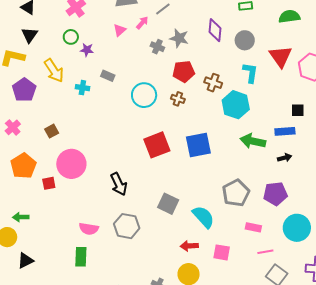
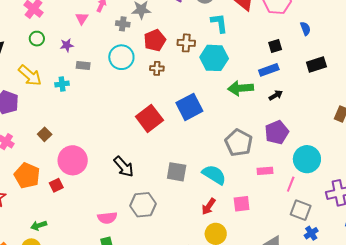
purple star: (87, 50) -> (67, 45), moved
cyan circle: (144, 95) -> (121, 57), moved
red arrow: (189, 246) -> (209, 206), turned -36
pink line: (265, 252) -> (291, 184), moved, turned -42

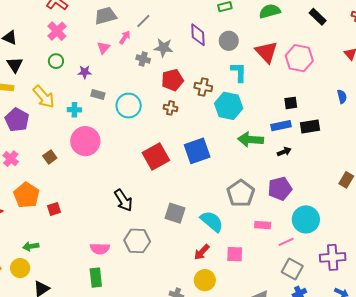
blue semicircle: (305, 29) -> (342, 97), moved
cyan circle: (121, 57) -> (129, 106), moved
black rectangle: (316, 65) -> (310, 127), moved
pink circle: (73, 160) -> (85, 141), moved
pink line: (291, 184) -> (286, 242), turned 35

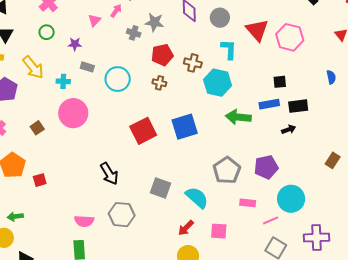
black arrow: (284, 152) -> (289, 129), moved

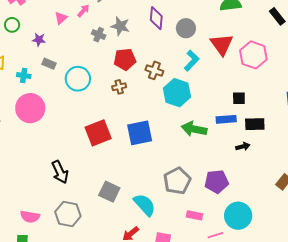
cyan L-shape: (229, 49) -> (192, 61), turned 35
brown cross: (159, 83) -> (119, 87), turned -32

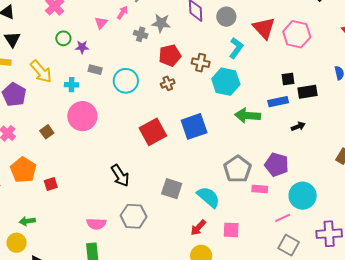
green circle: (12, 25) -> (63, 38), moved
black rectangle: (255, 124) -> (308, 92), moved
purple pentagon: (217, 182) -> (277, 165), turned 30
pink rectangle: (195, 215) -> (260, 189), moved

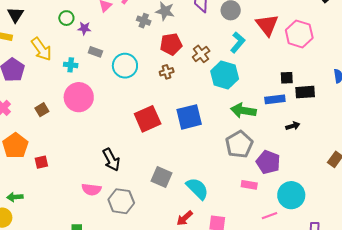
brown cross: (201, 63) -> (201, 54), turned 36
gray pentagon: (237, 169) -> (239, 144), moved
pink semicircle: (96, 224) -> (91, 189), moved

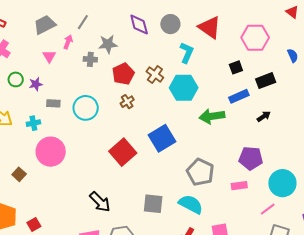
pink hexagon: (299, 34) -> (255, 38), moved
black square: (287, 78) -> (236, 67), moved
gray pentagon: (239, 144) -> (200, 172), moved

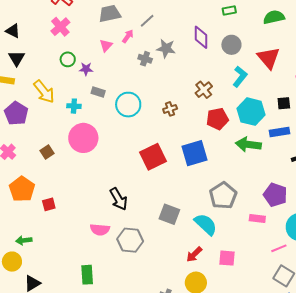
red pentagon: (123, 74) -> (217, 119), moved
cyan hexagon: (184, 88) -> (251, 112), moved

